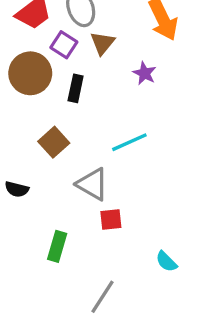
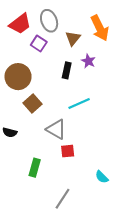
brown triangle: (102, 43) -> (73, 38), moved
brown circle: (30, 73) -> (18, 77), moved
black rectangle: (76, 88) -> (67, 70), moved

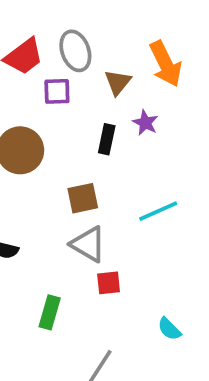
purple square: (39, 44) -> (57, 91), turned -35
brown square: (33, 103) -> (83, 198), moved, turned 30
cyan line: (79, 103) -> (158, 211), moved

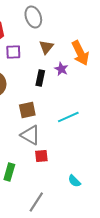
gray ellipse: (75, 51) -> (33, 17), moved
orange arrow: (166, 64) -> (80, 53), moved

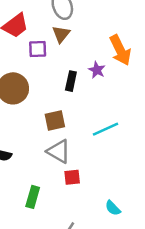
brown triangle: (46, 47) -> (61, 34), moved

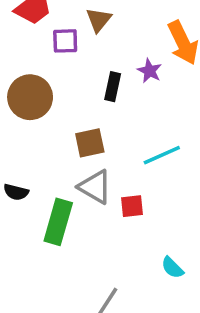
red square: (72, 177) -> (132, 206), moved
green rectangle: (33, 197) -> (58, 222), moved, size x1.4

